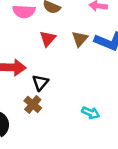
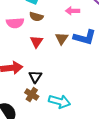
cyan arrow: (91, 113) -> (60, 101), moved, size x1.5

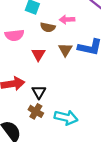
pink arrow: (73, 11) -> (67, 20), moved
brown semicircle: (36, 17) -> (48, 27), moved

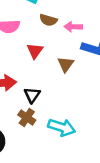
pink arrow: (67, 20) -> (73, 27), moved
brown triangle: (65, 50) -> (66, 64), moved

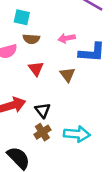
brown semicircle: (48, 20) -> (31, 39), moved
brown cross: (27, 117) -> (42, 132), turned 35

